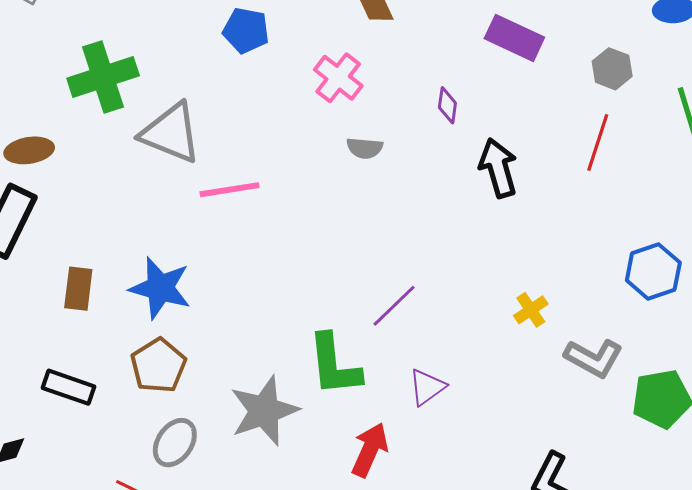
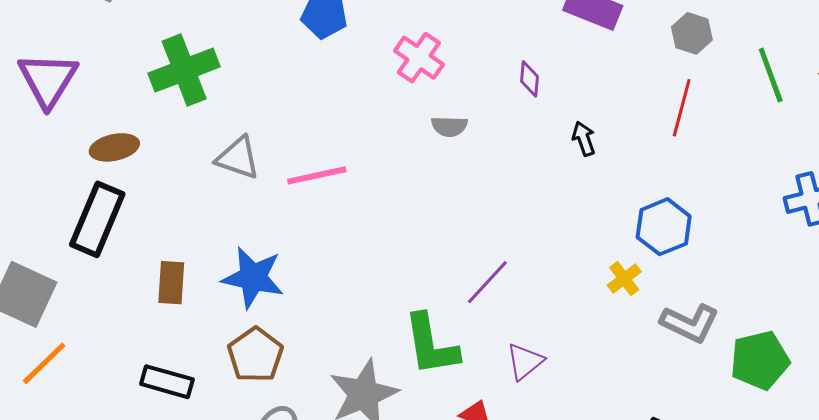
gray triangle: (171, 133) -> (238, 158), moved, size x0.7
black arrow: (498, 168) -> (584, 139), size x0.6
blue hexagon: (653, 271) -> (664, 227), moved

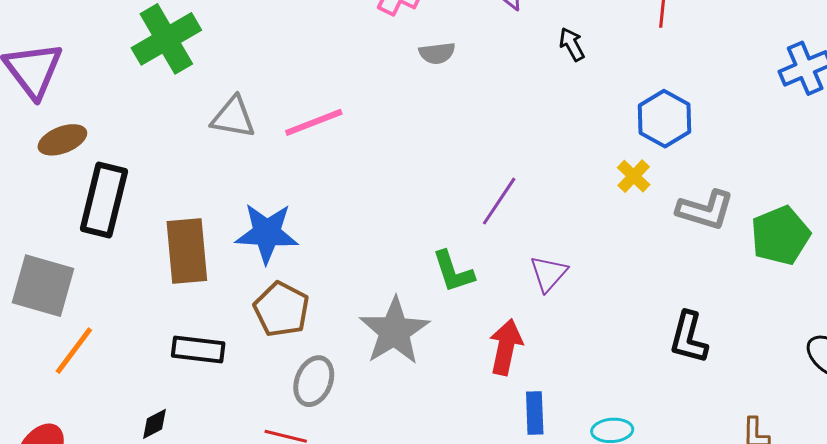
brown ellipse: (114, 147) -> (62, 140), moved
brown rectangle: (171, 283) -> (187, 251), size x1.5
green L-shape: (431, 345) -> (453, 272), size x0.7

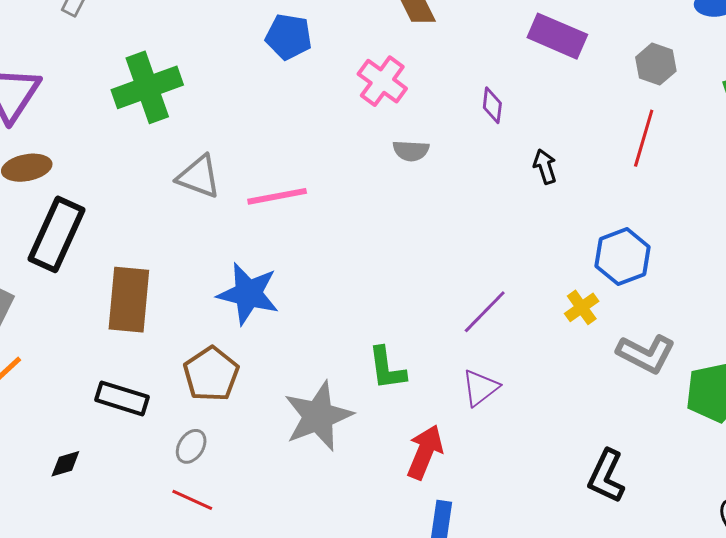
purple line: (499, 201) -> (485, 312), moved
blue star: (267, 233) -> (248, 294), moved
gray ellipse: (314, 381) -> (191, 446), moved, size x0.7

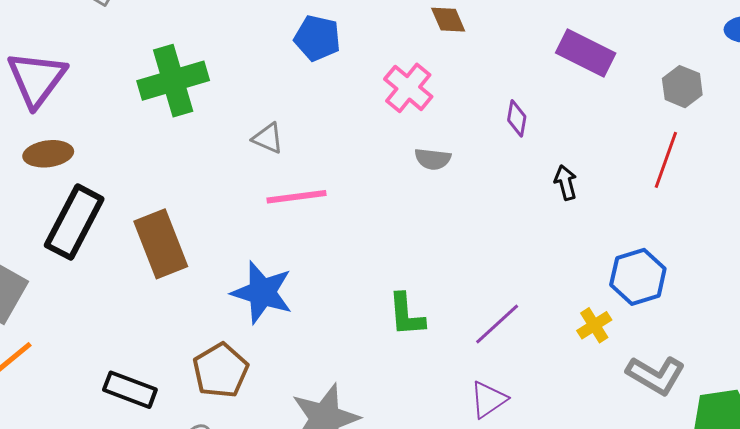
gray triangle: (199, 177) -> (268, 138), moved, size x0.7
brown rectangle: (129, 300) -> (161, 244), moved, turned -30
green L-shape: (387, 368) -> (406, 315), moved

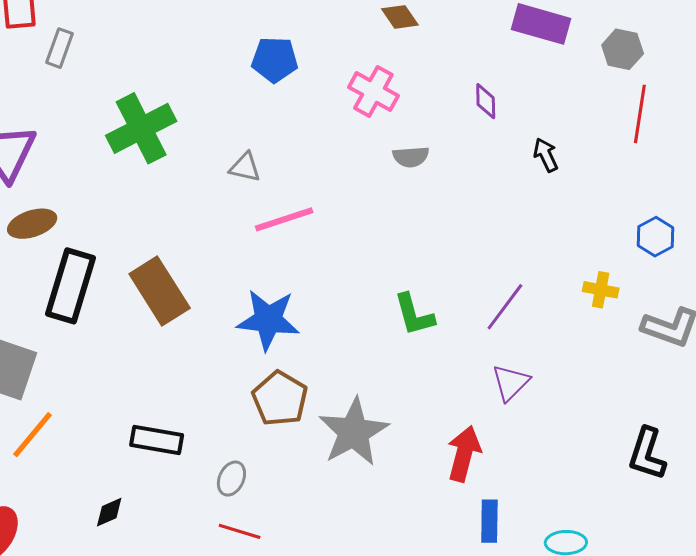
gray hexagon: (682, 87) -> (623, 49), moved
blue hexagon: (638, 277) -> (656, 237), moved, size x0.7
yellow cross: (594, 325) -> (601, 290), turned -36
brown pentagon: (220, 371) -> (280, 399), moved

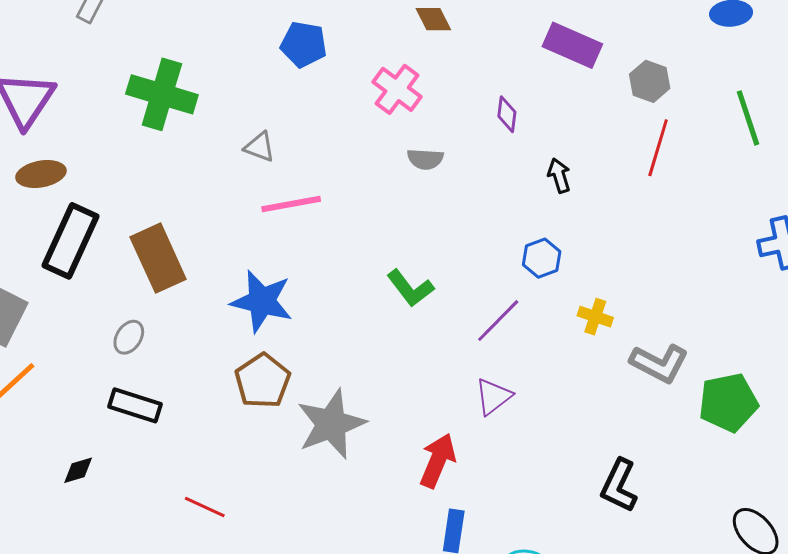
green cross: (141, 128) -> (162, 94), turned 36
blue hexagon: (656, 237) -> (542, 258), moved
green L-shape: (414, 315) -> (410, 288), moved, turned -30
gray ellipse: (231, 479) -> (129, 337), moved

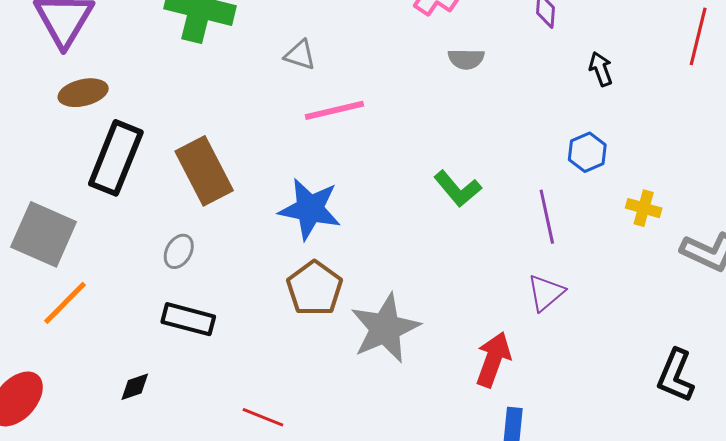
purple line: (498, 321) -> (547, 217), turned -54

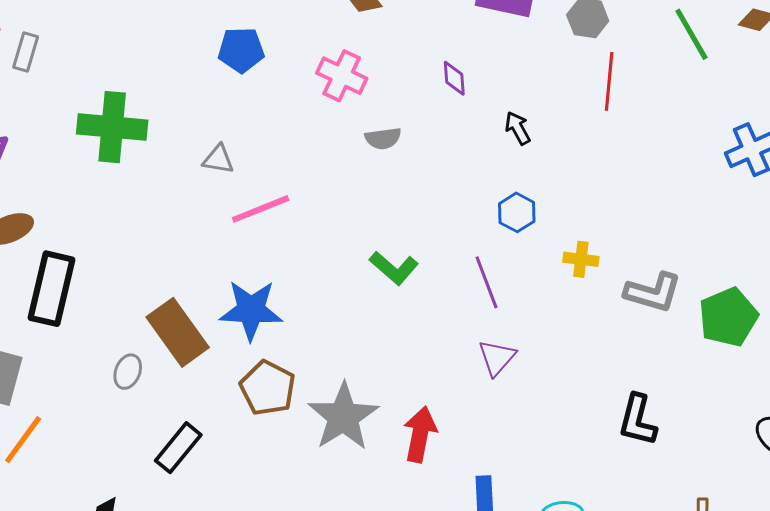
brown rectangle: (204, 171) -> (178, 332), moved
black rectangle: (188, 319) -> (178, 448), moved, turned -57
red arrow: (493, 359) -> (420, 434), moved

